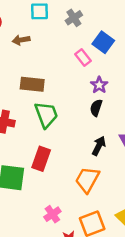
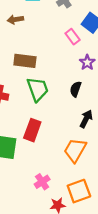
black semicircle: (96, 108) -> (76, 89), moved

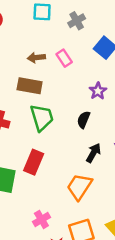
brown arrow: (15, 20) -> (36, 58), moved
pink rectangle: (73, 37) -> (64, 58), moved

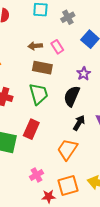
brown rectangle: (30, 86) -> (42, 68), moved
black semicircle: (84, 120) -> (72, 96), size x1.5

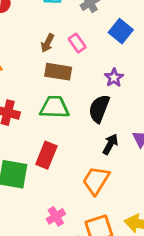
brown arrow: (35, 46) -> (47, 43), turned -56
green trapezoid: (39, 94) -> (54, 107), turned -70

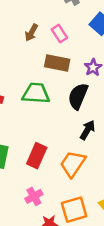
brown rectangle: (58, 72) -> (57, 63), moved
red rectangle: (46, 155) -> (37, 156), moved

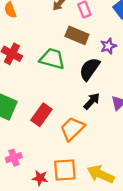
pink cross: (34, 196) -> (14, 158), moved

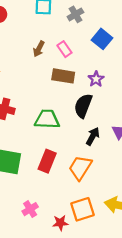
green trapezoid: (52, 59) -> (47, 119), moved

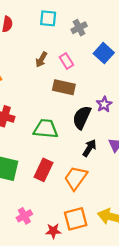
purple star: (96, 79) -> (104, 104), moved

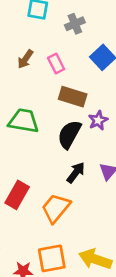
brown rectangle: (64, 87) -> (73, 97), moved
green trapezoid: (46, 129) -> (24, 121), moved

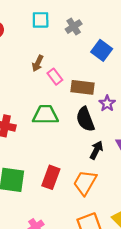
pink rectangle: (56, 63) -> (55, 77), moved
black semicircle: (69, 134) -> (85, 119), turned -40

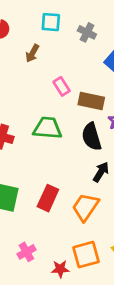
gray cross: (74, 27) -> (87, 32), turned -35
brown arrow: (38, 63) -> (32, 53), moved

